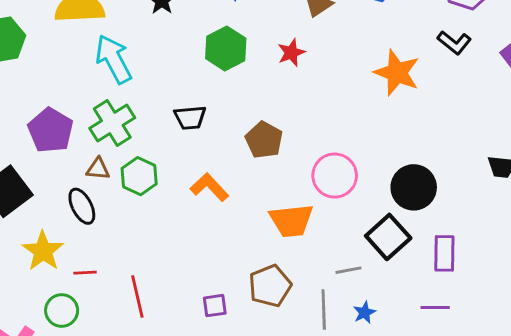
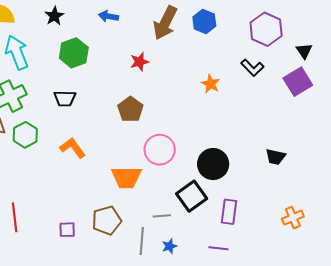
green hexagon: (226, 48) -> (74, 53), moved
orange star: (397, 73) -> (211, 84), size x0.6
brown pentagon: (264, 140) -> (130, 109), moved

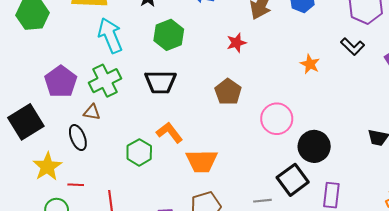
black trapezoid: (65, 98) -> (160, 82), size x1.4
green hexagon: (25, 135) -> (139, 152), moved
pink circle: (160, 150) -> (277, 119), moved
orange trapezoid: (126, 177) -> (202, 161), moved

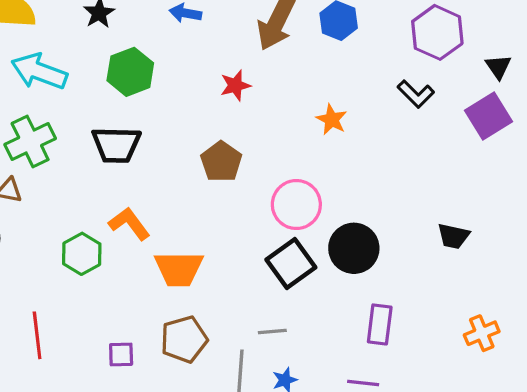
cyan arrow: (110, 36) -> (39, 71), turned -48
orange star: (310, 64) -> (332, 120), moved
black square: (293, 180) -> (291, 263), moved

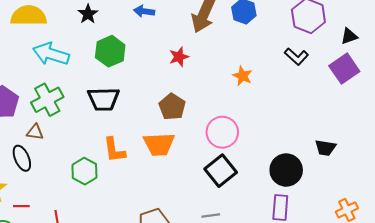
black triangle: (498, 67) -> (349, 36), turned 48
orange L-shape: (129, 224) -> (114, 150), turned -148
black circle: (354, 248) -> (286, 170), moved
orange trapezoid: (179, 269) -> (159, 144), moved

